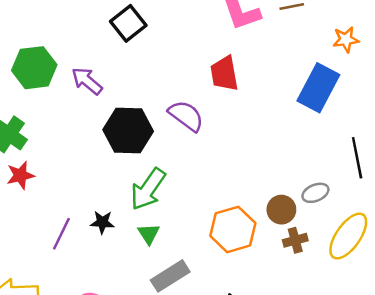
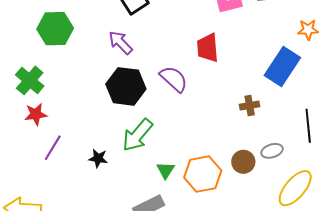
purple arrow: (87, 81) -> (121, 43), moved
purple line: (61, 234) -> (53, 148), moved
green triangle: (149, 234) -> (166, 170), moved
brown cross: (295, 240) -> (250, 106), moved

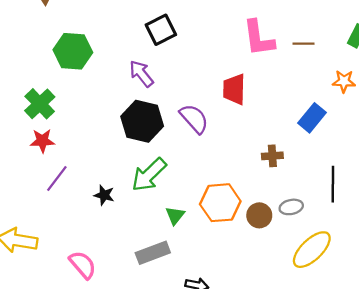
blue rectangle: (282, 66) -> (312, 118), size x0.7
orange hexagon: (203, 174) -> (220, 203), moved

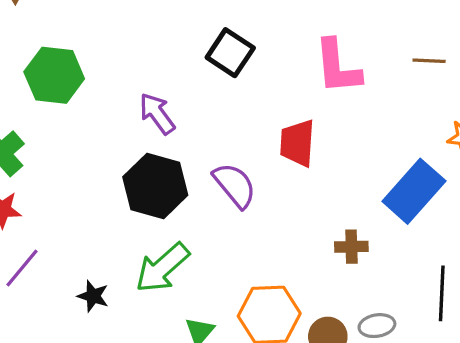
black square: (161, 30) -> (230, 53), moved, turned -32
brown line: (304, 44) -> (429, 61), moved
blue rectangle: (312, 118) -> (414, 191), size x1.4

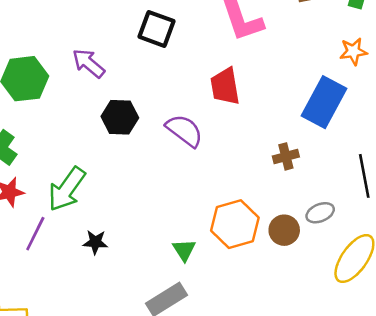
purple arrow: (157, 114) -> (88, 63), moved
black hexagon: (155, 186) -> (120, 117), moved, size x0.7
green arrow: (162, 268) -> (67, 189), moved

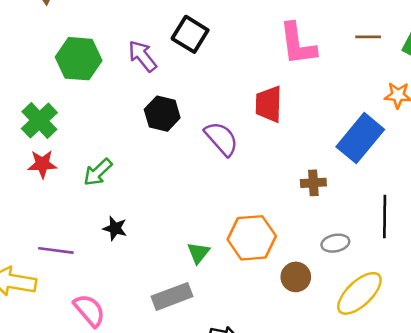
black square: (157, 29) -> (190, 34), moved
green arrow: (67, 189) -> (98, 172), size x0.7
brown circle: (284, 230) -> (296, 277), moved
purple line: (35, 234) -> (56, 250), moved, turned 60

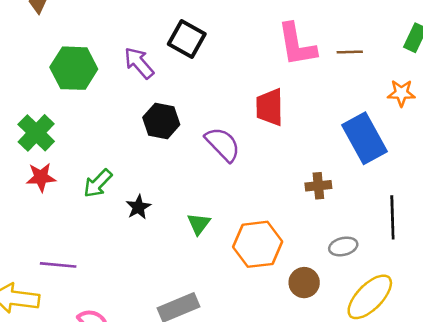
brown line: (368, 37) -> (350, 52), moved
blue rectangle: (360, 138) -> (364, 138), turned -66
black star: (115, 228) -> (138, 207), moved, turned 30
green triangle: (198, 253) -> (199, 224), moved

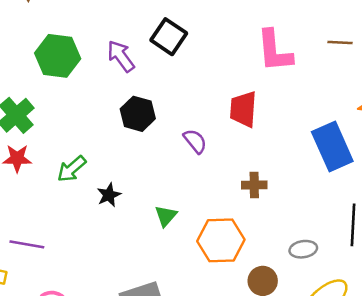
brown line: (350, 52) -> (340, 43), moved
purple semicircle: (223, 144) -> (195, 141), size x0.7
brown cross: (318, 186) -> (254, 185), moved

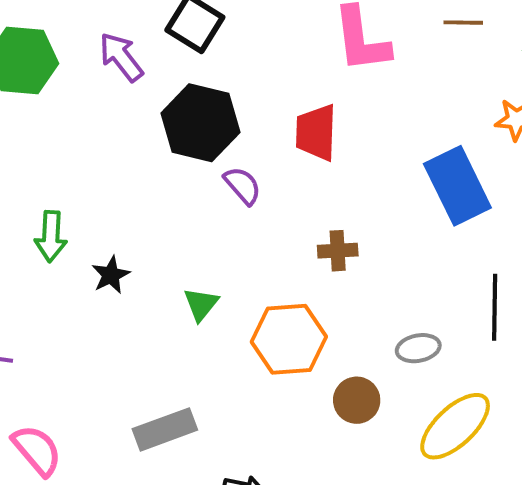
black hexagon: (138, 114) -> (200, 123), moved, size x1.4
green arrow: (72, 169) -> (51, 236), turned -44

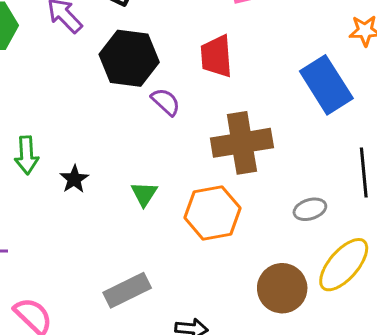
brown cross: (338, 251) -> (242, 143), size x2.0
brown circle: (357, 400) -> (282, 288), moved, size x1.4

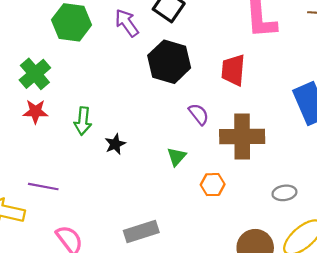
purple semicircle: (166, 102) -> (199, 114), moved
green triangle: (144, 194) -> (177, 157), moved
orange hexagon: (212, 213) -> (213, 185), size x0.6

